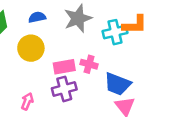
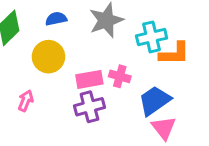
orange L-shape: (135, 25) -> (174, 54), moved
blue trapezoid: (117, 84) -> (155, 101), turned 124
pink arrow: (27, 101) -> (26, 101), moved

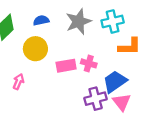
cyan cross: (152, 37) -> (113, 21), moved
purple cross: (89, 107) -> (96, 99), moved

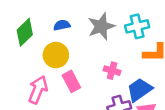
pink rectangle: (66, 66) -> (71, 81), moved, turned 72
pink arrow: (18, 82) -> (38, 90), size x1.6

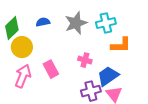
yellow circle: (56, 55) -> (22, 47), moved

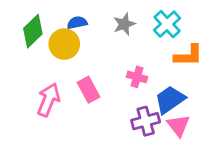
gray star: (76, 23) -> (124, 24), size x0.7
cyan cross: (106, 23) -> (167, 24), turned -30
yellow circle: (22, 47) -> (64, 44), moved

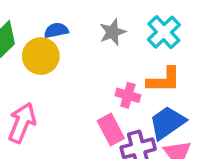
orange L-shape: (188, 55) -> (164, 80), moved
pink rectangle: (89, 90) -> (111, 129), moved

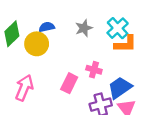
orange L-shape: (164, 80) -> (125, 44), moved
pink rectangle: (111, 129) -> (69, 83), moved, turned 54

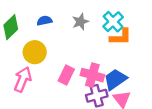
yellow circle: (37, 44) -> (35, 52), moved
pink cross: (94, 70) -> (92, 75), moved, size x1.5

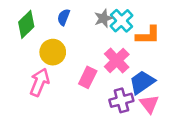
blue semicircle: (44, 21) -> (64, 17), turned -56
cyan cross: (113, 22) -> (121, 21), moved
pink cross: (92, 75) -> (117, 61), moved, turned 30

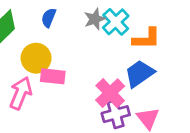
pink cross: (117, 61) -> (110, 93), moved
pink rectangle: (88, 77) -> (53, 76), moved, turned 70
blue trapezoid: (142, 82) -> (139, 74), moved

